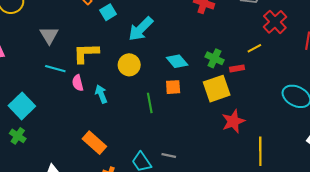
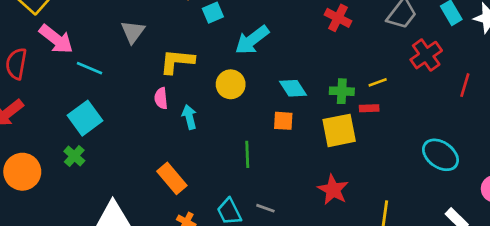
yellow line: (254, 48) -> (378, 82), moved
green cross: (215, 58) -> (342, 91), turned -30
cyan line: (55, 69) -> (89, 68), moved
green line: (150, 103) -> (247, 154), moved
red star: (233, 121) -> (333, 190), moved, turned -30

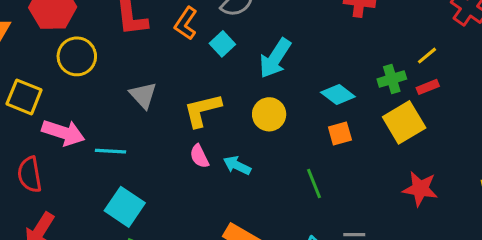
cyan arrow: (189, 117) -> (237, 165), turned -30

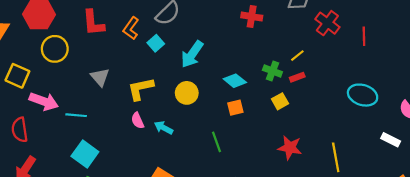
green cross: (392, 79) -> (272, 71), turned 36
yellow square: (404, 122) -> (280, 101), size x0.6

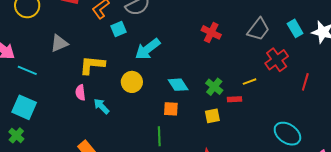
yellow line: (297, 56) -> (250, 82), moved
gray triangle: (100, 77) -> (59, 43), turned 30
green line: (216, 142) -> (159, 136), moved
cyan square: (85, 154) -> (24, 107), turned -30

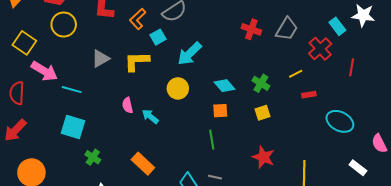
cyan rectangle: (295, 28) -> (337, 26), moved
gray trapezoid: (258, 29) -> (287, 29), moved
yellow L-shape: (92, 65) -> (137, 61), moved
red rectangle: (234, 99) -> (309, 95), moved
green cross: (16, 135) -> (93, 157), moved

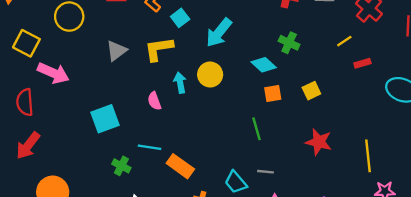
green cross: (261, 83) -> (289, 43), moved
cyan line: (72, 90) -> (149, 147), moved
orange square: (220, 111) -> (273, 93), moved
cyan arrow: (150, 116) -> (180, 83), moved, turned 48
cyan square: (73, 127) -> (105, 119), moved, turned -30

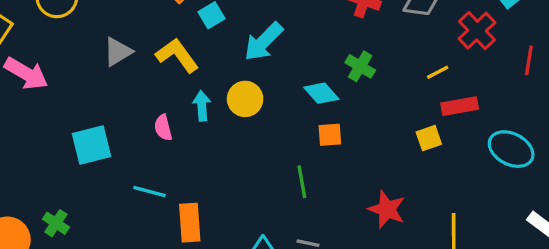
yellow L-shape: (159, 49) -> (177, 55), turned 56
red rectangle: (362, 63) -> (460, 106), size x1.5
yellow square: (311, 91) -> (429, 138), moved
green cross: (121, 166) -> (56, 223), moved
orange rectangle: (180, 166) -> (190, 223), turned 44

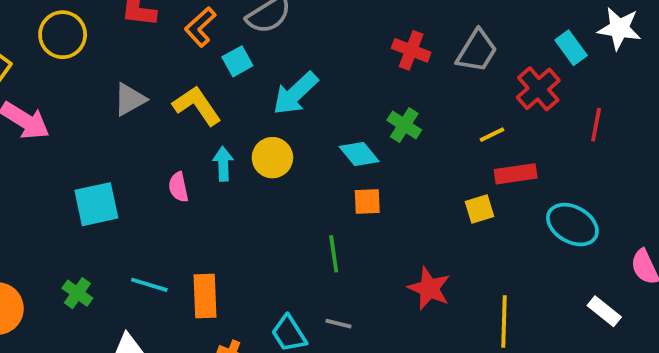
cyan line: (149, 192) -> (149, 285), moved
green cross: (56, 223) -> (77, 293), moved

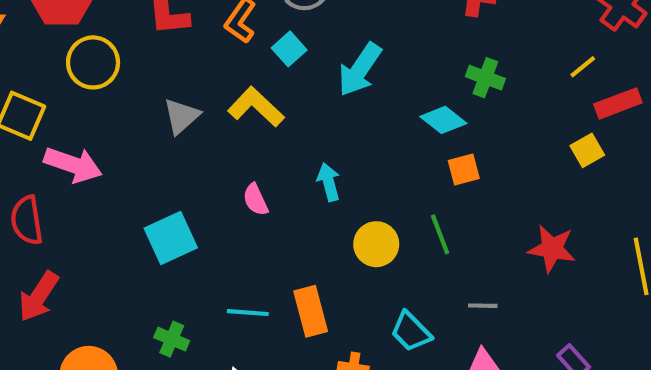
yellow circle: (272, 158) -> (376, 244), moved
cyan arrow: (223, 164) -> (329, 182), moved
gray line: (338, 324) -> (483, 306), moved

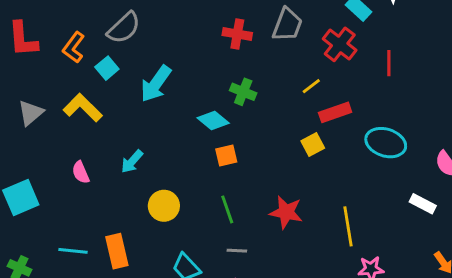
cyan arrow: (329, 182) -> (132, 161), turned -125
green line: (440, 234) -> (227, 209), moved

